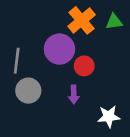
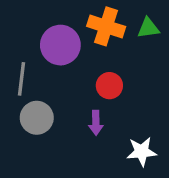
orange cross: (82, 20) -> (106, 26), turned -32
purple circle: (59, 49) -> (60, 45), moved

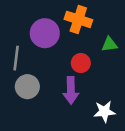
green triangle: (148, 28) -> (109, 44), moved
purple arrow: (96, 123) -> (71, 90), size x1.5

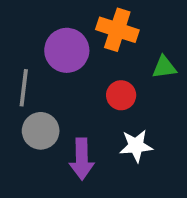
purple arrow: (71, 90) -> (82, 159), moved
white star: (104, 112) -> (136, 146), moved

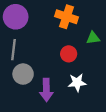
purple circle: (67, 50) -> (16, 17), moved

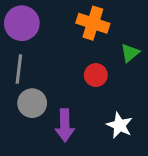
green triangle: (93, 38) -> (130, 53), turned -32
white star: (77, 83) -> (120, 125), moved, turned 30

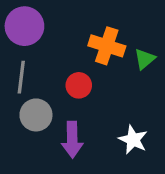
orange cross: (93, 23) -> (107, 46), moved
red circle: (96, 75) -> (79, 85), moved

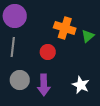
gray circle: (36, 115) -> (20, 80), moved

